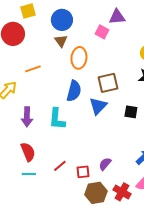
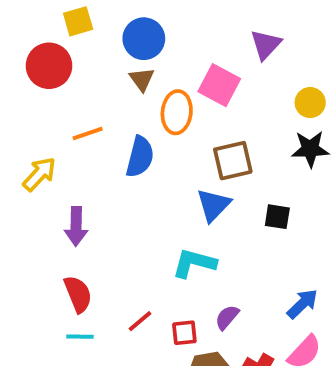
purple triangle: (117, 17) -> (266, 44), moved, turned -42
pink square: (102, 32) -> (219, 85), moved, size x1.5
blue semicircle: (74, 91) -> (140, 157), moved
cyan L-shape: (57, 119) -> (194, 263), moved, turned 100

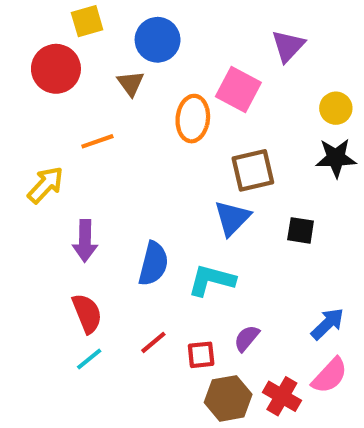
brown triangle: (142, 79) -> (131, 83), moved
blue semicircle: (140, 157) -> (153, 264), moved
cyan line: (80, 337) -> (89, 359), turned -40

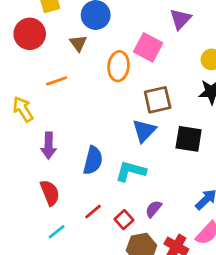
yellow arrow: (46, 185) -> (23, 109), turned -75
black square: (301, 230) -> (189, 139), size x1.5
red square: (201, 355) -> (124, 220), turned -36
cyan line: (89, 359) -> (57, 232), moved

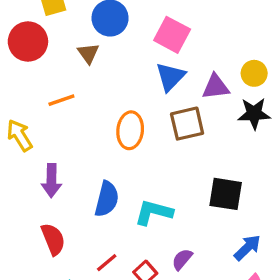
purple triangle: (180, 19) -> (216, 87), moved, turned 40
pink square: (148, 47) -> (172, 35), moved
orange ellipse: (119, 66) -> (130, 130), moved
blue triangle: (144, 131) -> (170, 77), moved
black square: (189, 139) -> (226, 194), moved

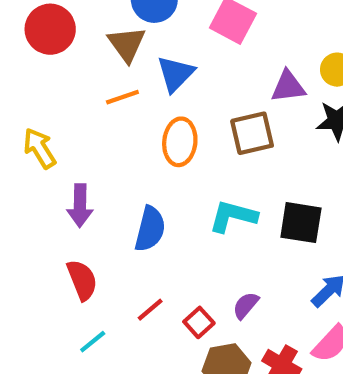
brown triangle: (88, 53) -> (127, 44), size x1.4
blue triangle: (170, 77) -> (176, 74), moved
orange line: (61, 100) -> (122, 97), moved
cyan L-shape: (154, 212) -> (233, 216), moved

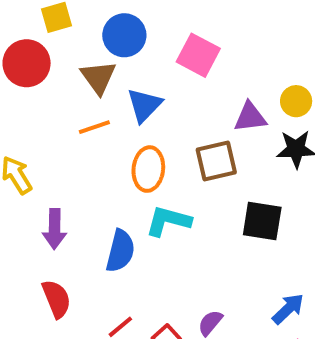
cyan L-shape: (233, 216) -> (168, 221), moved
black square: (301, 223) -> (262, 221), moved

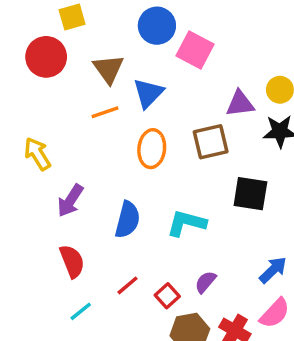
blue circle: (124, 35) -> (157, 26), moved
cyan L-shape: (168, 221) -> (186, 223), moved
purple arrow: (54, 229) -> (70, 201), turned 32

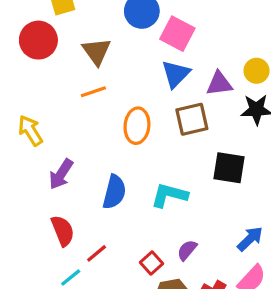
blue triangle: (148, 93) -> (176, 74), moved
red line: (127, 285) -> (97, 253), moved

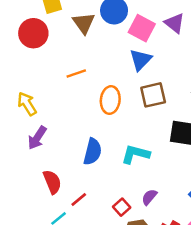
brown triangle: (97, 51) -> (84, 23), moved
purple triangle: (219, 84) -> (175, 23), moved, turned 45
purple arrow: (61, 174) -> (37, 138), moved

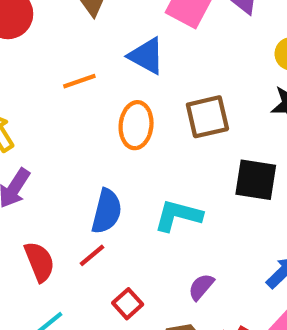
blue triangle: (140, 60) -> (147, 56), moved, turned -45
red line: (79, 200) -> (92, 255), moved
red square: (122, 207) -> (128, 304), moved

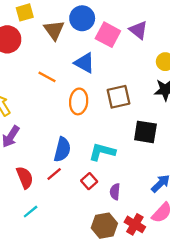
orange line: (79, 81) -> (47, 77), turned 48
purple semicircle: (201, 287) -> (115, 192), turned -35
red square: (128, 304) -> (89, 181), moved

